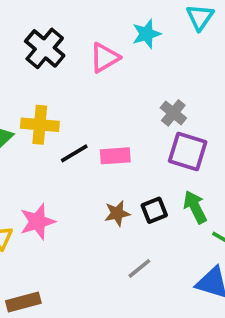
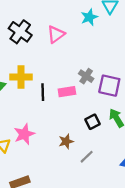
cyan star: (147, 34) -> (89, 17), moved
gray cross: (173, 113) -> (86, 76), moved
black line: (74, 153) -> (43, 92), turned -56
brown star: (117, 213) -> (66, 141), moved

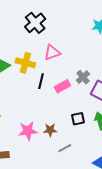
pink triangle: (56, 34) -> (52, 52), moved
pink rectangle: (67, 92) -> (62, 86), turned -35
pink star: (24, 134) -> (28, 131), moved

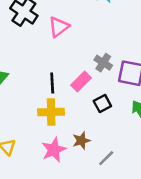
pink triangle: (52, 52) -> (59, 27), moved
yellow cross: (25, 63) -> (51, 112), moved
black square: (78, 119) -> (102, 103), moved

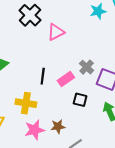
black square: (102, 103) -> (80, 100), turned 32
yellow cross: (51, 112) -> (26, 103), moved

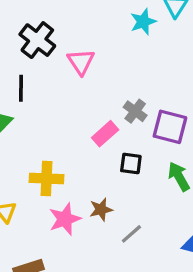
pink triangle: (56, 32) -> (81, 62), turned -30
black line: (43, 76) -> (21, 88), moved

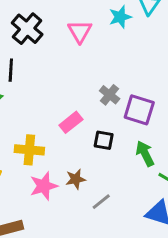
pink triangle: (81, 62) -> (80, 31), moved
pink rectangle: (105, 134) -> (71, 122), moved

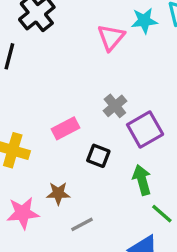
pink triangle: (80, 31) -> (111, 37), moved
purple square: (139, 110) -> (145, 129), turned 32
pink star: (44, 186) -> (23, 213), moved

